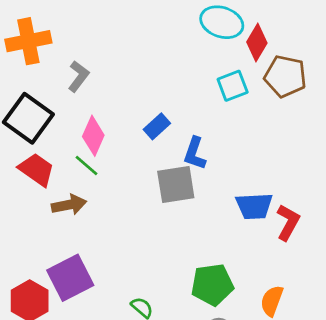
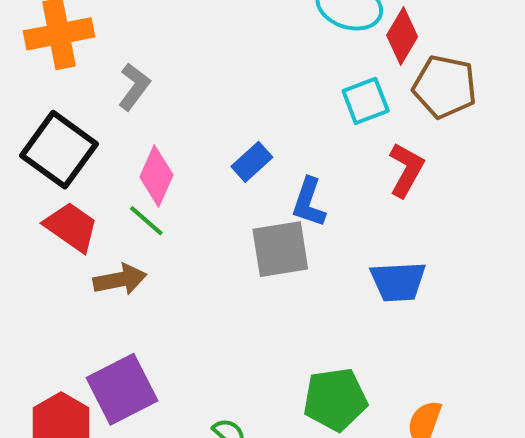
red L-shape: (288, 222) -> (406, 170), moved

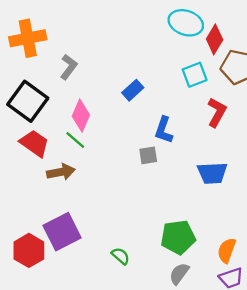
blue rectangle: (252, 162) -> (133, 90), moved
gray square: (280, 249) -> (148, 155), size x0.6

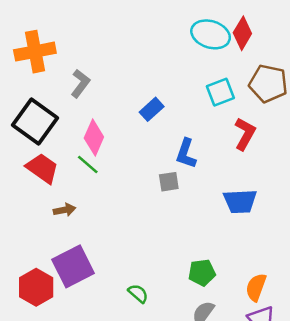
red diamond: (215, 39) -> (242, 33), moved
brown arrow: (61, 172) -> (64, 210), moved, size x0.7
green pentagon: (178, 237) -> (202, 273), size x0.7

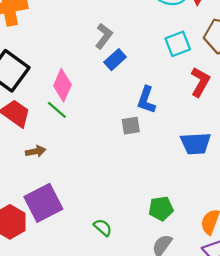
gray L-shape: (80, 83) -> (104, 36), moved

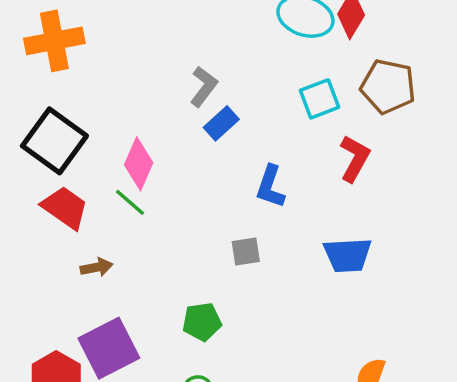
gray square: (131, 126) -> (246, 252), moved
green pentagon: (161, 208) -> (202, 322), moved

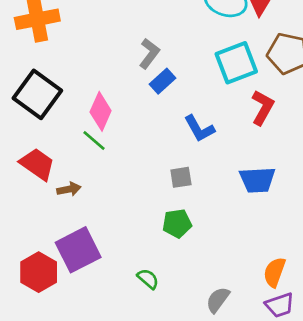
cyan square: (320, 99) -> (236, 63), size x1.4
blue L-shape: (270, 187) -> (199, 129), turned -48
red trapezoid: (65, 208) -> (37, 164), moved
green pentagon: (202, 322) -> (177, 223), moved

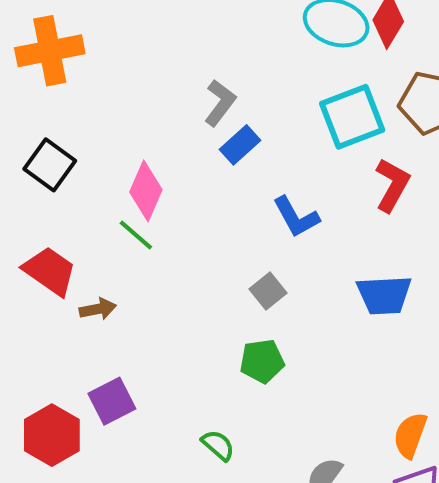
black square: (37, 94) -> (50, 165), size x0.7
gray square: (181, 177) -> (268, 291), turned -30
purple square: (78, 250) -> (112, 401), size x0.7

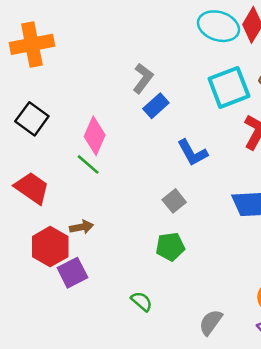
brown arrow: (98, 309) -> (82, 227), moved
red hexagon: (52, 435) -> (50, 247), moved

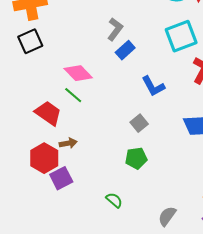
black square: (32, 119) -> (30, 41), moved, turned 30
pink diamond: (95, 136) -> (78, 73), turned -68
red trapezoid: (32, 188) -> (48, 113), moved

